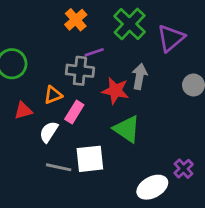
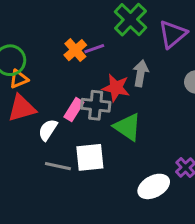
orange cross: (76, 20) -> (75, 50), moved
gray cross: (80, 71) -> (96, 105), moved
orange triangle: (53, 95) -> (19, 79), moved
red triangle: (23, 111) -> (22, 108), size x1.5

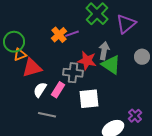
red triangle: (22, 108) -> (32, 68), moved
pink rectangle: (74, 110) -> (58, 90), moved
green triangle: (128, 127) -> (111, 65), moved
white square: (90, 157) -> (89, 99), moved

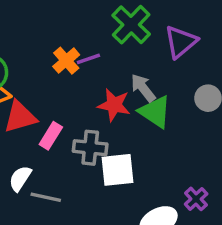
gray arrow: (104, 51) -> (143, 88), turned -48
gray cross: (73, 73) -> (90, 148), moved
white semicircle: (40, 90) -> (20, 178), moved
pink rectangle: (58, 90) -> (51, 136), moved

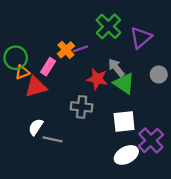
pink rectangle: (51, 136) -> (48, 67), moved
white square: (117, 170) -> (124, 121), moved
purple cross: (196, 199) -> (151, 140), size x1.6

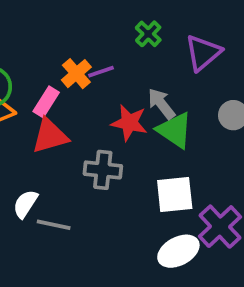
green cross: (108, 26) -> (148, 34), size x0.6
red triangle: (36, 87) -> (50, 136), moved

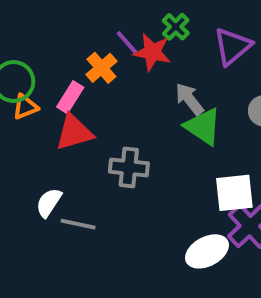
purple line: (101, 72) -> (127, 42), moved, turned 68
red star: (129, 123) -> (152, 52), moved
white square: (175, 194) -> (234, 193), moved

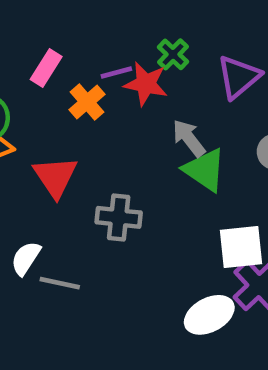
purple line: (127, 42) -> (116, 72), turned -64
pink rectangle: (70, 97) -> (46, 68), moved
red triangle: (74, 132) -> (55, 177), turned -48

